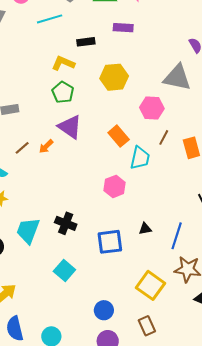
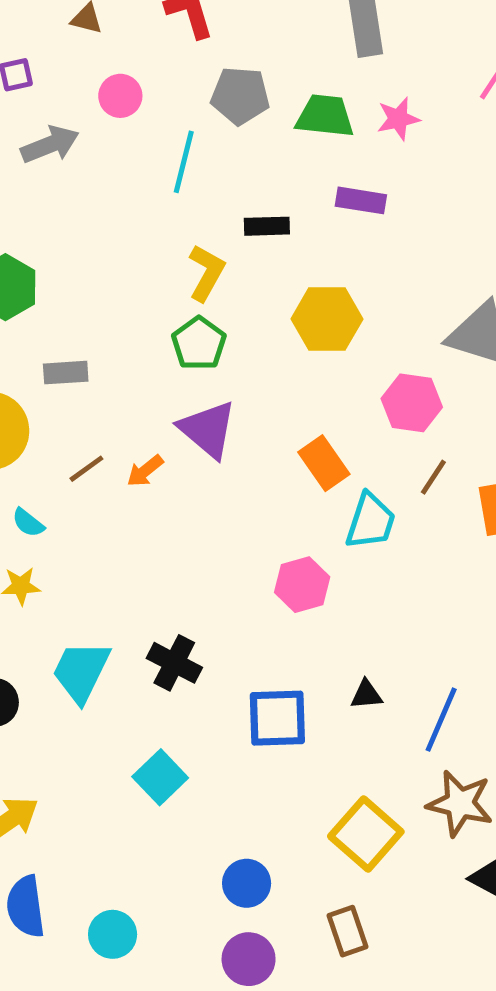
cyan line: (50, 19) -> (184, 162), turned -65
yellow L-shape: (63, 63) -> (206, 273), turned 90

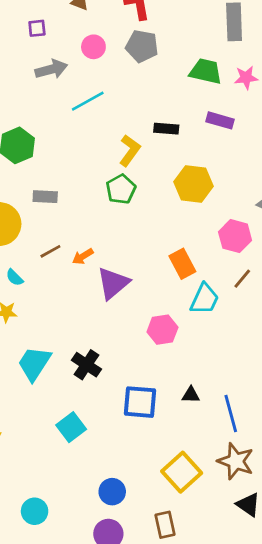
gray pentagon: (240, 96) -> (142, 46), moved
cyan line: (184, 162) -> (88, 101), moved, turned 40
purple triangle: (208, 429) -> (113, 283), moved, turned 33
blue line: (441, 720) -> (231, 414), turned -45

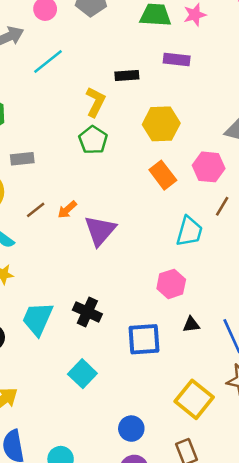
orange rectangle: (182, 264) -> (163, 175), moved
pink hexagon: (162, 330) -> (171, 284), moved

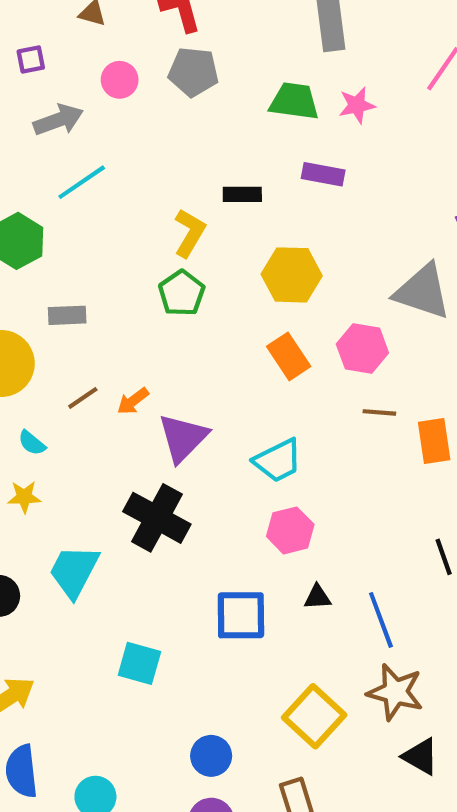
cyan line: (48, 61) -> (82, 182), moved
brown line: (222, 206) -> (379, 412), turned 60
cyan trapezoid: (189, 231) -> (278, 461), moved, turned 44
black cross: (87, 312) -> (157, 518), moved, size x1.4
cyan square: (82, 374) -> (139, 663), turned -32

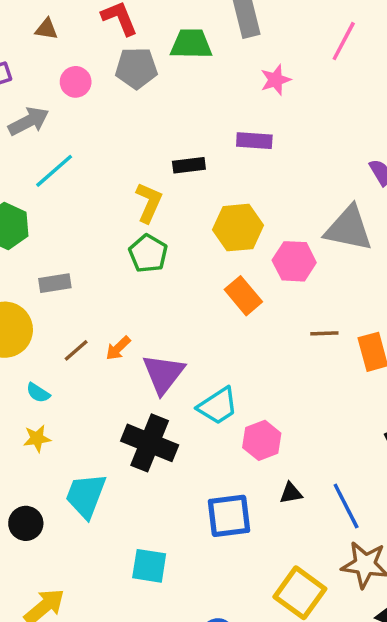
green trapezoid: (294, 101) -> (191, 44), moved
pink hexagon: (362, 349) -> (294, 261), moved
cyan trapezoid: (278, 461) -> (218, 406), moved

